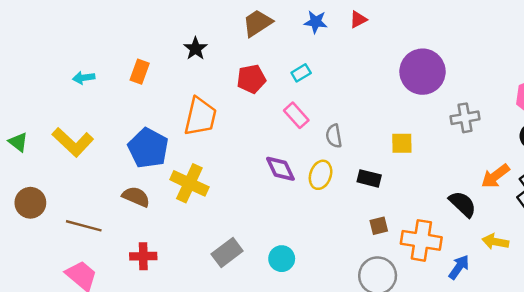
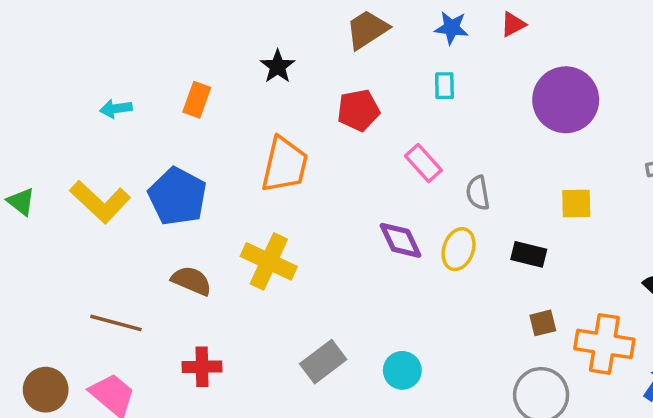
purple circle: (423, 72) -> (566, 100), moved
cyan rectangle: (301, 73) -> (444, 86), moved, turned -60
blue pentagon: (148, 148) -> (177, 196), moved
brown circle: (30, 203) -> (46, 390), moved

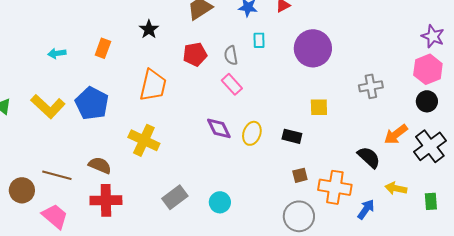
cyan rectangle: (444, 86) -> (259, 40), moved
gray semicircle: (478, 193) -> (231, 55), moved
brown semicircle: (191, 281) -> (100, 165), moved
red cross: (202, 367) -> (106, 200), size x1.4
brown circle: (46, 390) -> (22, 190), moved

